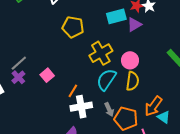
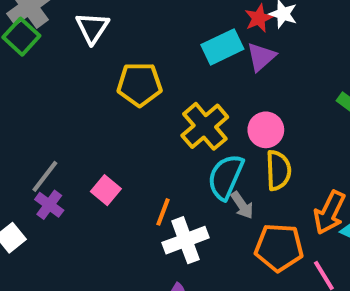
gray arrow: (109, 109) -> (242, 205), moved

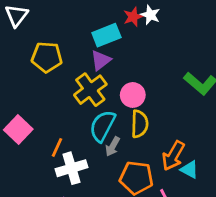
purple triangle: (261, 57) -> (101, 60), moved
pink square: (106, 190) -> (18, 129), size x1.4
gray arrow: (242, 205) -> (113, 146), turned 60

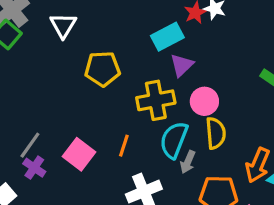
purple triangle: (101, 60) -> (182, 65), moved
yellow cross: (90, 90) -> (156, 100), turned 32
orange line: (57, 147) -> (124, 146), moved

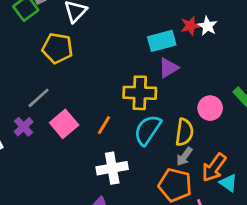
yellow pentagon: (102, 69) -> (57, 48), moved
pink circle: (204, 101) -> (210, 108), moved
gray line: (30, 145) -> (39, 98), moved
gray arrow: (188, 162) -> (184, 157), moved

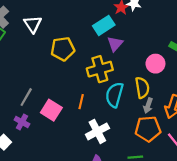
yellow pentagon: (57, 48) -> (63, 49), moved

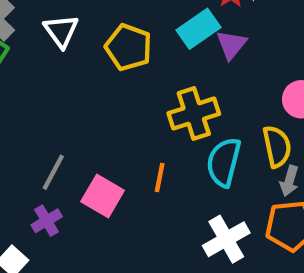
purple triangle: (115, 44) -> (231, 45), moved
yellow pentagon: (63, 49) -> (129, 47), moved, turned 30
purple cross: (22, 122) -> (47, 221), turned 32
white cross: (97, 131) -> (226, 239), moved

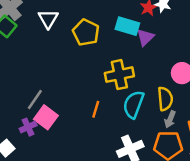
cyan rectangle: (199, 29) -> (127, 26), turned 45
pink square: (103, 196) -> (46, 117), moved

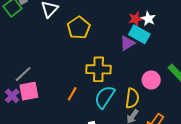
cyan rectangle: (127, 26) -> (139, 34), moved
pink square: (46, 117) -> (29, 91), turned 30
purple cross: (28, 127) -> (12, 96), turned -32

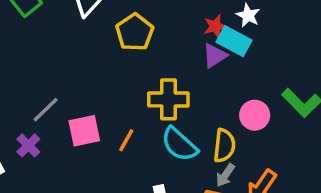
red star: (135, 19) -> (215, 26), moved
pink square: (29, 91) -> (84, 131), moved
cyan semicircle: (105, 97) -> (179, 144), turned -80

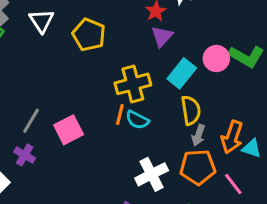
cyan rectangle: (234, 41) -> (182, 73), moved, turned -64
pink circle: (255, 115) -> (216, 59), moved
orange line: (126, 140) -> (120, 114), moved
cyan semicircle: (179, 144) -> (137, 120), moved, size x0.7

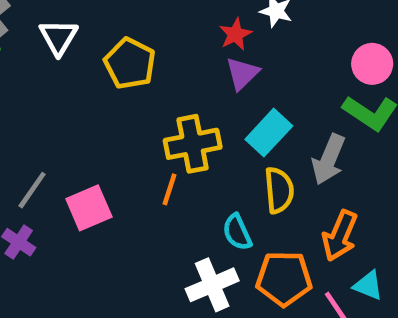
pink circle: (216, 59) -> (372, 64), moved
cyan semicircle: (137, 120) -> (237, 232), moved, turned 35
gray arrow: (198, 135) -> (329, 159), moved, size x1.5
cyan triangle: (252, 148) -> (368, 285), moved

